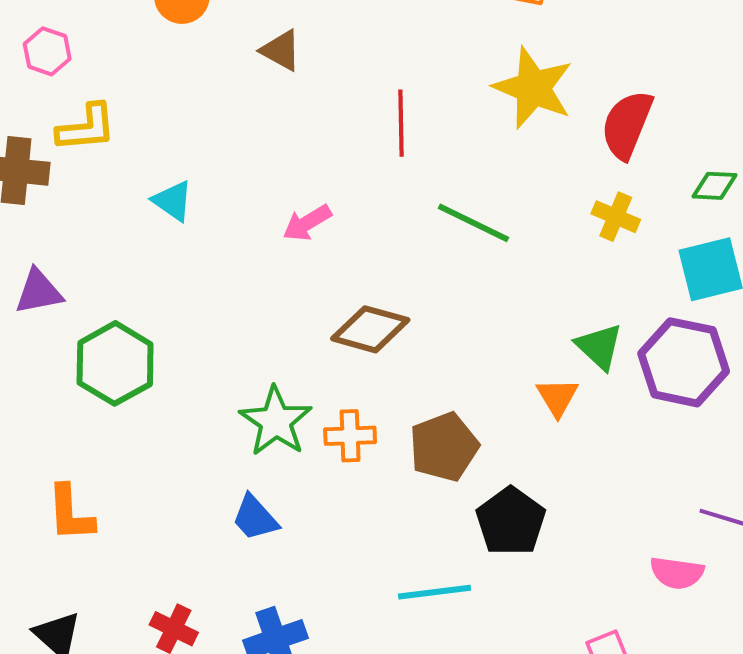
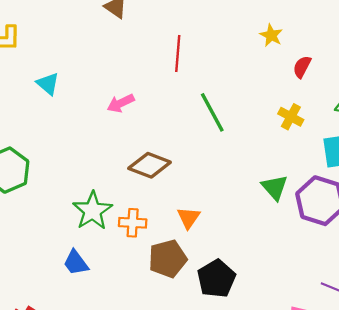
yellow star: (533, 88) -> (271, 35), moved, size x0.5
red semicircle: (627, 125) -> (302, 67), size x0.6
green line: (473, 223) -> (212, 112), turned 30
orange triangle: (557, 397) -> (188, 218), moved
brown pentagon: (444, 447) -> (168, 259), moved

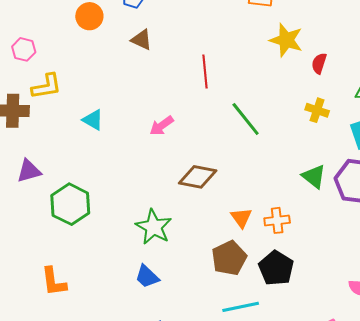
yellow star: (271, 35) -> (286, 40), size x1.6
orange cross: (133, 223) -> (277, 220), moved

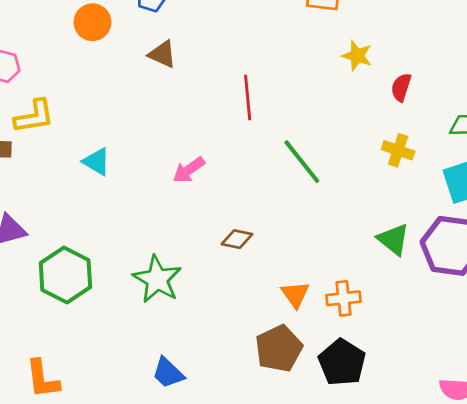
yellow star: (286, 40) -> (357, 56), size x0.7
brown diamond: (198, 177) -> (237, 239), size x0.6
green star: (154, 227) -> (157, 279), moved

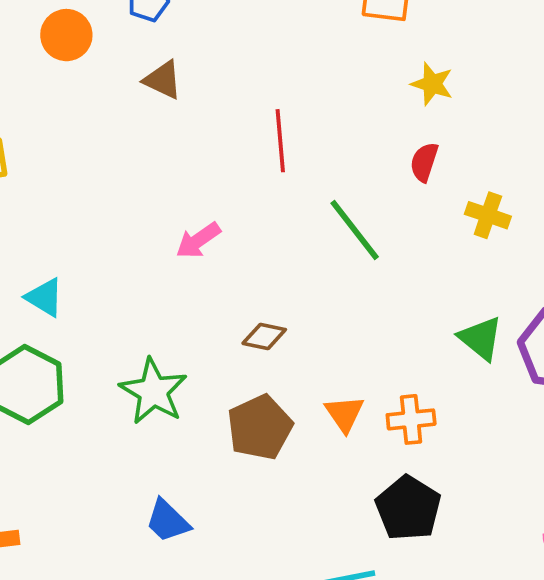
red semicircle: (401, 87) -> (424, 162), moved
cyan triangle: (97, 162) -> (45, 297), moved
brown pentagon: (279, 349) -> (260, 427), moved

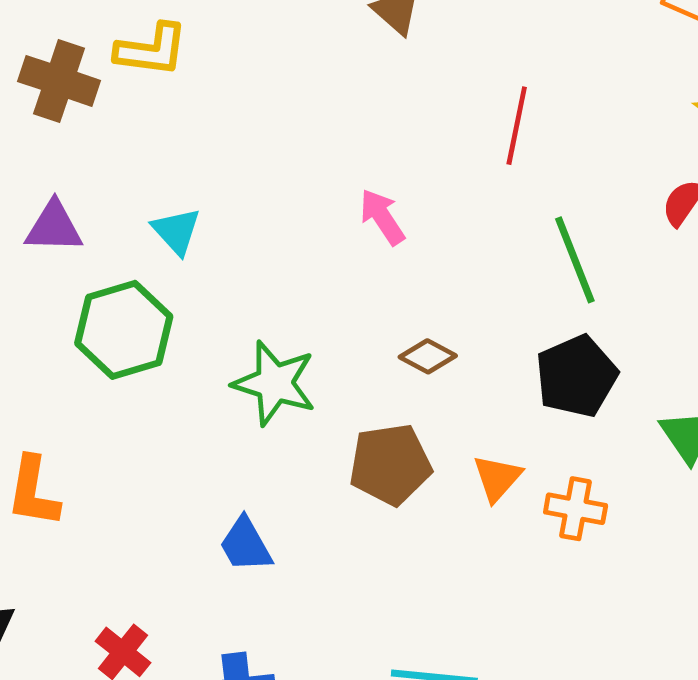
pink arrow: (198, 240) -> (382, 217), turned 75
green star: (153, 391) -> (274, 383), turned -30
black pentagon: (408, 508) -> (576, 376), moved

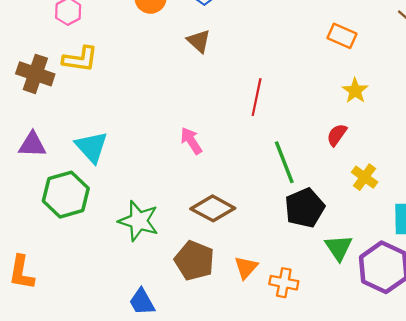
cyan triangle: (176, 231) -> (92, 147), size x1.4
brown diamond: (428, 356) -> (213, 208), size x1.6
black pentagon: (576, 376) -> (305, 208), moved
brown pentagon: (390, 464) -> (194, 261), turned 30
blue trapezoid: (246, 545) -> (142, 302), moved

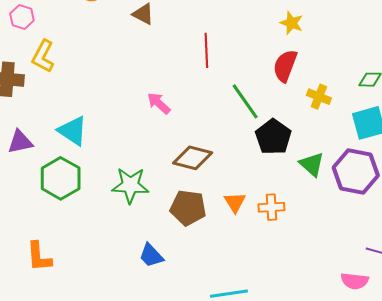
yellow L-shape: (80, 59) -> (43, 56), turned 124
red semicircle: (337, 135) -> (285, 66), size x1.5

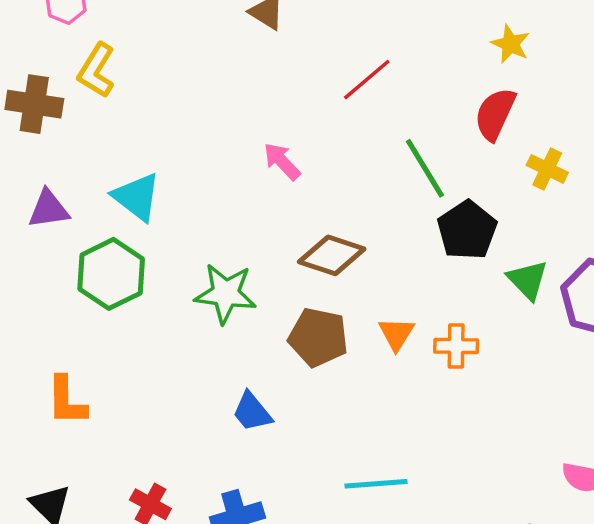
red line: (206, 50) -> (367, 80), turned 48

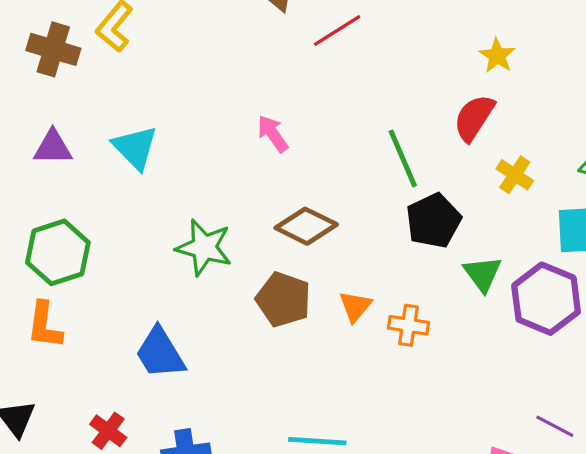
red line: (367, 80) -> (337, 30), moved
green hexagon: (111, 274) -> (58, 252), moved
blue trapezoid: (252, 412) -> (160, 353), moved, size x1.4

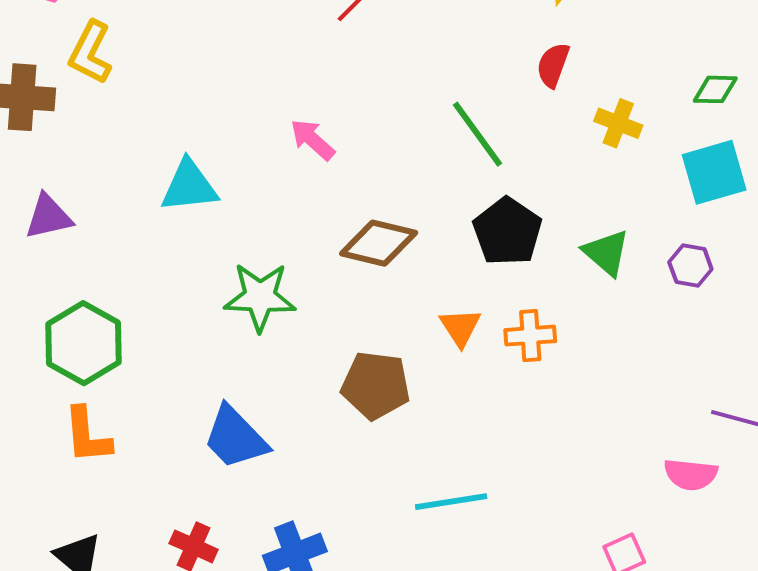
red semicircle: (474, 118) -> (553, 65), size x0.7
cyan triangle: (135, 148) -> (189, 186), moved, turned -39
black pentagon: (433, 221) -> (507, 232), moved
brown pentagon: (283, 299) -> (376, 385), moved
purple hexagon: (546, 299) -> (690, 266), size x0.5

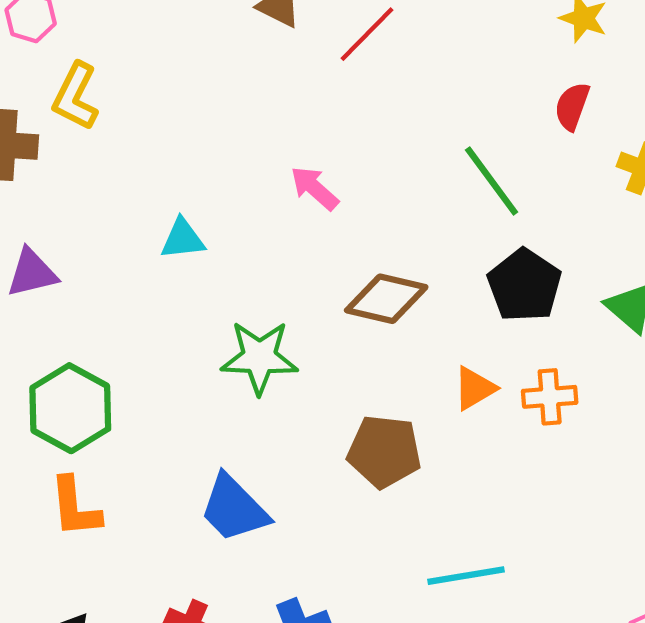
cyan triangle: (189, 186) -> (183, 239), size x0.7
orange triangle: (460, 327) -> (475, 388), turned 33

